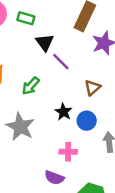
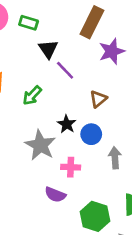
gray star: (20, 127) -> (40, 145), moved

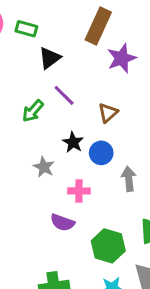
black triangle: (48, 49) -> (50, 58), turned 30
purple line: (65, 70) -> (64, 95), moved
gray star: (40, 145) -> (44, 167), size x0.6

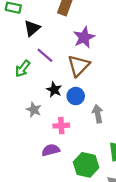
purple star: (122, 58) -> (84, 37), moved
brown triangle: (108, 113) -> (79, 66), size x1.5
purple semicircle: (62, 223) -> (51, 150), turned 150

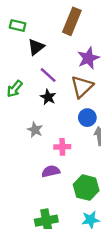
green arrow: (23, 69) -> (15, 89), moved
black star: (54, 90) -> (48, 97), moved
blue circle: (76, 96) -> (87, 118), moved

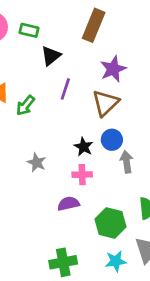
purple line: (48, 75) -> (65, 89), turned 66
black star: (48, 97) -> (84, 147), moved
gray star: (35, 130) -> (37, 162), moved

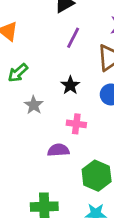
green arrow: (25, 105) -> (18, 73), moved
black star: (84, 147) -> (70, 85), moved

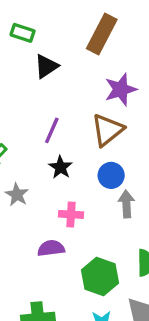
purple line: (73, 38) -> (52, 130), moved

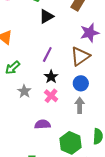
gray arrow: (126, 204) -> (80, 105), moved
pink cross: (71, 214) -> (51, 96), moved, turned 32

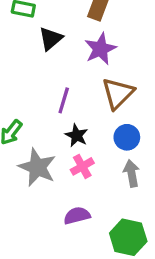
purple star: (90, 33) -> (100, 49), moved
gray star: (24, 91) -> (37, 167), size x1.6
pink cross: (51, 96) -> (82, 166), turned 32

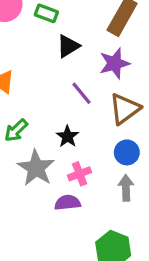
purple line: (64, 100) -> (81, 93), moved, turned -65
black star: (77, 135) -> (68, 136), moved
purple semicircle: (77, 216) -> (68, 203), moved

